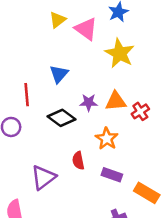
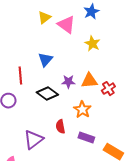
yellow star: (120, 53) -> (92, 44), size x0.7

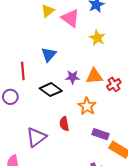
purple rectangle: (86, 138) -> (100, 134), moved

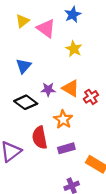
orange triangle: (94, 76) -> (71, 88), turned 36
red semicircle: (64, 124) -> (40, 138), size x1.5
purple rectangle: (100, 134) -> (66, 148), moved, turned -35

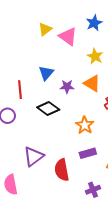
orange triangle: (71, 88) -> (92, 83), moved
purple star: (48, 89) -> (67, 87), moved
red semicircle: (40, 138) -> (62, 170), moved

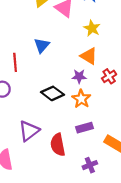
purple star: (67, 87) -> (79, 76), moved
black diamond: (48, 108) -> (52, 93), moved

